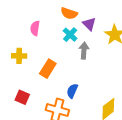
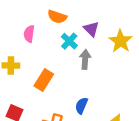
orange semicircle: (69, 13) -> (57, 17), moved
blue semicircle: (72, 91) -> (81, 106), moved

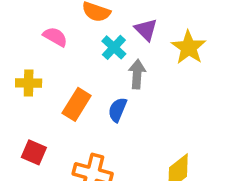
pink semicircle: (29, 34) -> (55, 37), turned 112
blue semicircle: (81, 106) -> (118, 110), moved

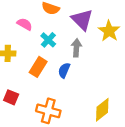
purple triangle: (146, 30) -> (82, 20), size x1.5
cyan cross: (114, 47) -> (48, 40), moved

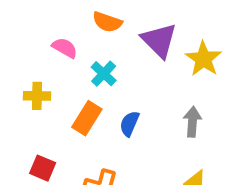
gray arrow: (76, 48) -> (192, 122), moved

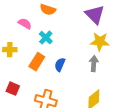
purple triangle: (159, 40) -> (95, 15), moved
yellow star: (203, 59) -> (100, 42), moved, turned -30

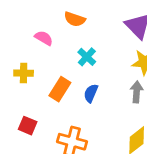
cyan cross: (46, 38) -> (87, 57), moved

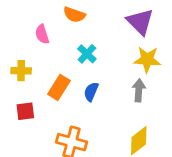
pink semicircle: (44, 38) -> (42, 34), turned -138
red square: (28, 126) -> (25, 111), moved, turned -30

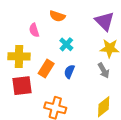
yellow cross: (21, 71) -> (19, 56), size x1.5
gray arrow: (139, 90) -> (104, 70), turned 147
red square: (25, 111) -> (22, 86), size x1.5

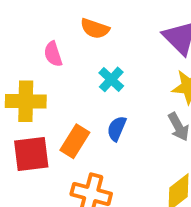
orange rectangle: (46, 68) -> (75, 141), moved

